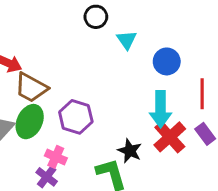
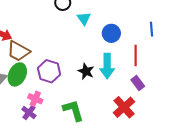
red cross: (170, 137) -> (124, 107), moved
black star: (130, 151) -> (86, 71), moved

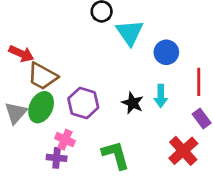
cyan triangle: (84, 19) -> (130, 33), size x1.5
cyan arrow: (107, 66) -> (161, 96), size x0.7
purple cross: (29, 113) -> (57, 158), turned -32

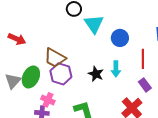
brown trapezoid: (42, 76) -> (55, 58), moved

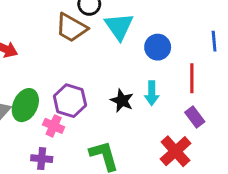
brown trapezoid: (55, 58) -> (71, 28), moved
pink cross: (48, 100) -> (54, 126), moved

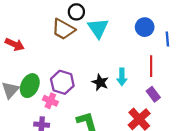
blue circle: (158, 47) -> (145, 27), moved

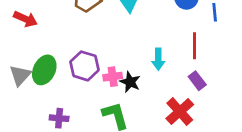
black star: (100, 82) -> (130, 82), moved
pink cross: (50, 101) -> (113, 77), moved, turned -32

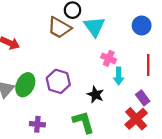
pink cross: (113, 77) -> (109, 58), moved, turned 32
purple rectangle: (197, 81) -> (143, 98), moved

